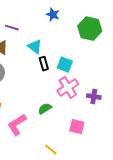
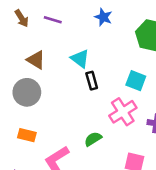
purple line: (12, 28) -> (53, 20), moved
cyan square: (65, 65) -> (136, 81), moved

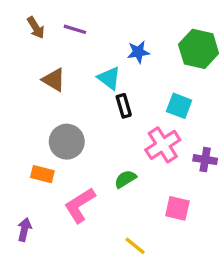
blue star: (103, 17) -> (138, 52), moved, turned -30
gray circle: (27, 92) -> (67, 142), moved

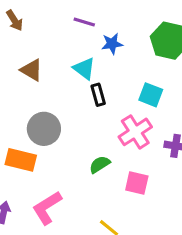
purple line: (75, 29) -> (84, 22), moved
orange rectangle: (42, 174) -> (21, 160), size x1.4
pink L-shape: (80, 205) -> (47, 208), moved
pink square: (177, 208) -> (137, 183), moved

